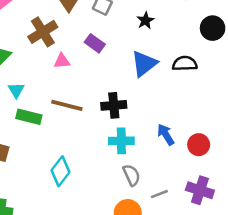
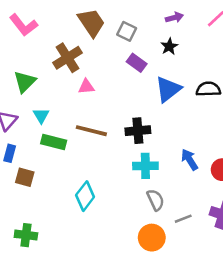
purple rectangle: (95, 43) -> (137, 63), moved

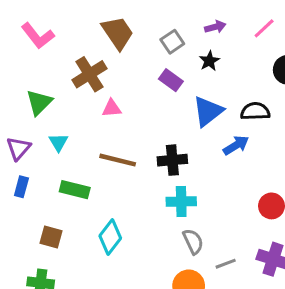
gray square: (127, 31) -> (172, 42), moved, turned 30
green rectangle: (54, 142) -> (75, 190), moved
blue arrow: (189, 160) -> (236, 145), moved, turned 90
brown square: (25, 177) -> (51, 237), moved

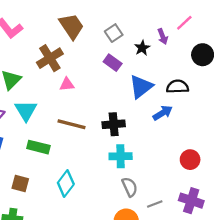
purple arrow: (215, 27) -> (163, 36), moved, turned 84
cyan triangle: (58, 142) -> (26, 111), size x1.5

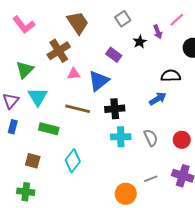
gray square: (114, 33) -> (123, 19), moved
blue triangle: (141, 87) -> (99, 81), moved
gray semicircle: (130, 187) -> (151, 138), moved

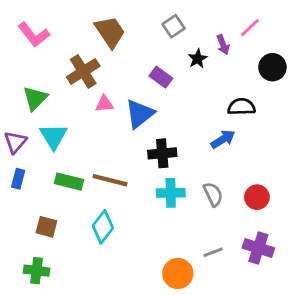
brown line: (78, 109) -> (110, 180), moved

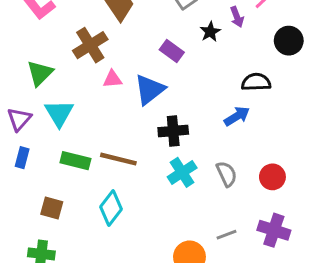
cyan cross: (171, 193) -> (182, 172), turned -32

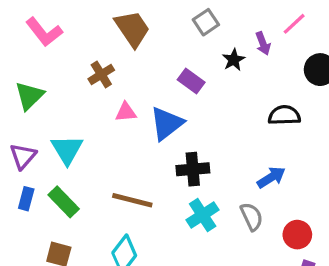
brown cross: (90, 45) -> (101, 74), size x0.7
green triangle: (40, 73) -> (29, 96), moved
blue arrow: (237, 116) -> (271, 177), moved
green rectangle: (75, 161) -> (64, 202), moved, turned 32
red circle: (272, 177) -> (297, 235), moved

